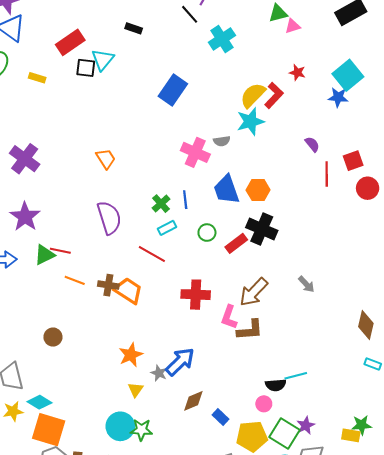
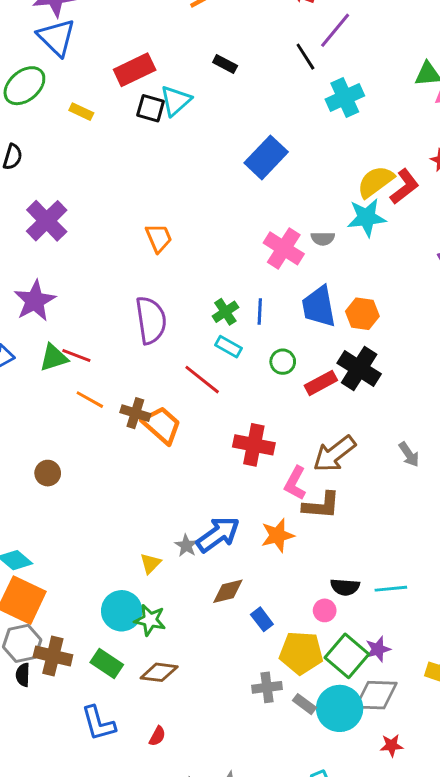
cyan rectangle: (167, 228) -> (229, 347), turned 48
orange star: (131, 355) -> (278, 535), moved
cyan line: (296, 376) -> (391, 589), moved

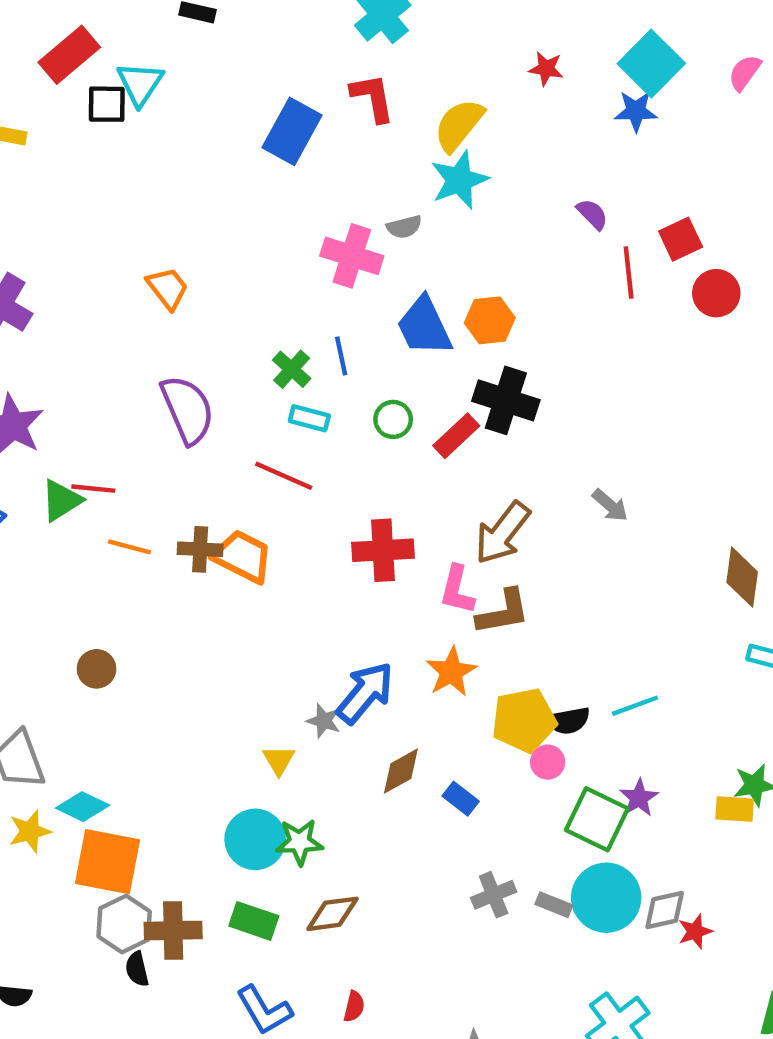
red L-shape: (405, 187) -> (373, 98), moved, turned -48
yellow pentagon: (301, 653) -> (524, 720), moved
gray diamond: (376, 695) -> (665, 910), moved, size x0.7

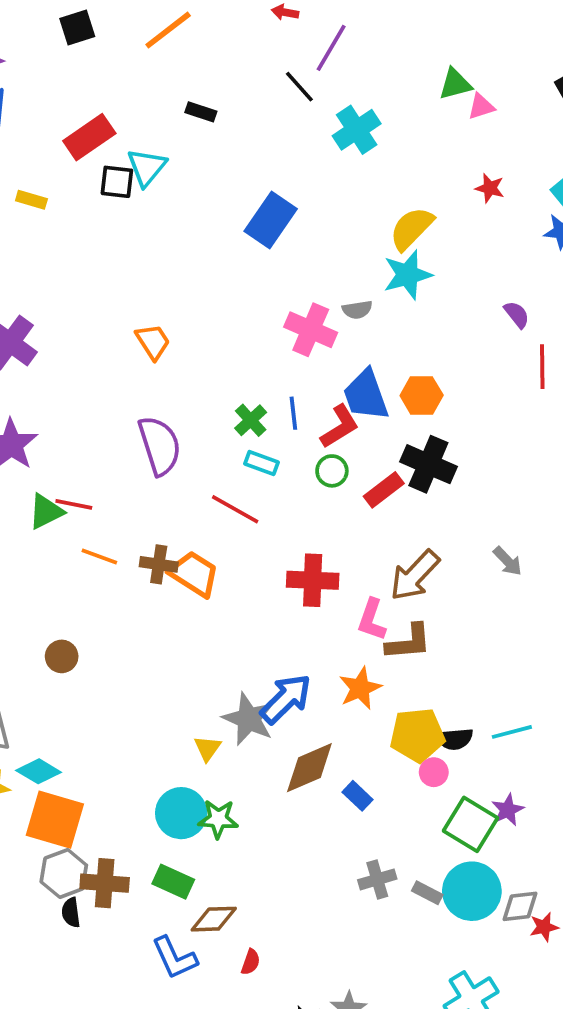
red L-shape: (373, 98) -> (340, 426), moved, turned 63
gray star: (324, 721) -> (249, 719), size x1.8
brown diamond: (401, 771) -> (309, 768), size x1.4
brown diamond: (332, 914) -> (214, 919), moved

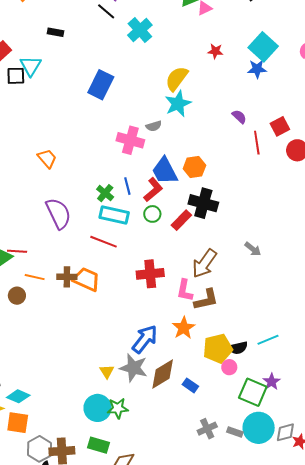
cyan rectangle: (261, 463) -> (114, 215), size x1.6
brown circle: (62, 656) -> (17, 296), moved
gray star: (249, 719) -> (134, 368), moved
orange square: (55, 820) -> (18, 423), moved, size x0.7

